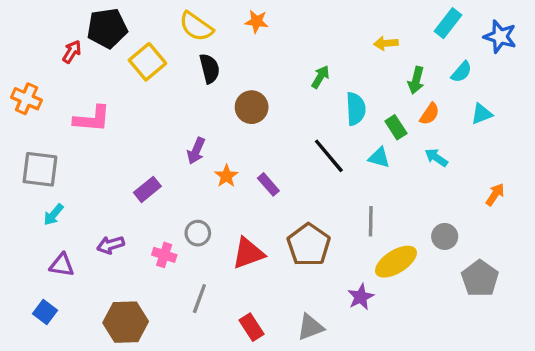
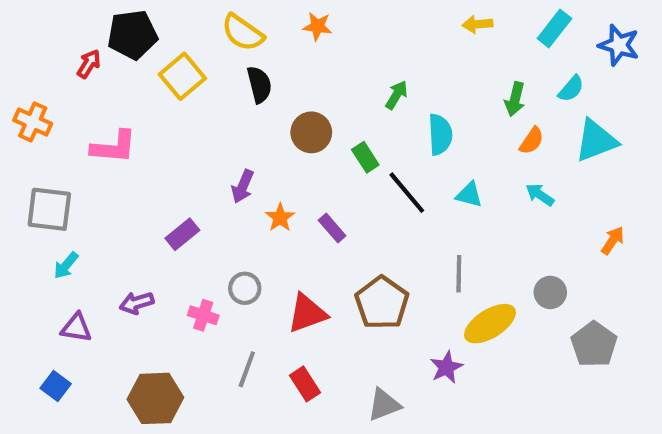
yellow arrow: (386, 43) -> (478, 24), moved
cyan triangle: (482, 114) -> (596, 141), size x1.6
green rectangle: (396, 127) -> (365, 157), moved
red rectangle: (252, 327) -> (305, 384), moved

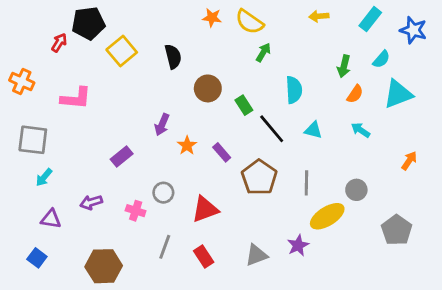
yellow semicircle: (243, 33) -> (249, 22), moved
green arrow: (396, 95) -> (263, 52), moved
gray circle: (550, 292) -> (356, 190), moved
brown pentagon: (382, 303) -> (259, 177), moved
gray triangle: (384, 405) -> (256, 255), moved

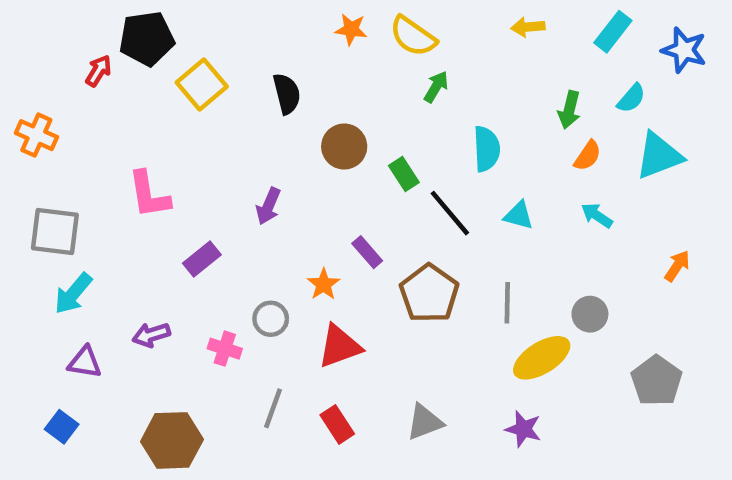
pink L-shape: (76, 98) -> (149, 195), moved, turned 76
orange star: (187, 145) -> (324, 284), moved
cyan arrow: (44, 177) -> (73, 293), size x1.4
purple star: (298, 245) -> (523, 429), moved, turned -30

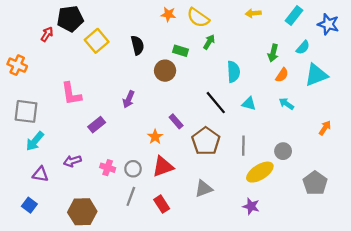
green rectangle: (404, 174) -> (180, 51), moved, turned -40
gray circle: (271, 319) -> (133, 169), moved
gray triangle: (425, 422) -> (204, 189), moved

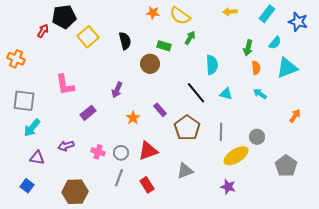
orange semicircle: (282, 75) -> (256, 68), turned -40
orange star: (155, 137) -> (133, 118), moved

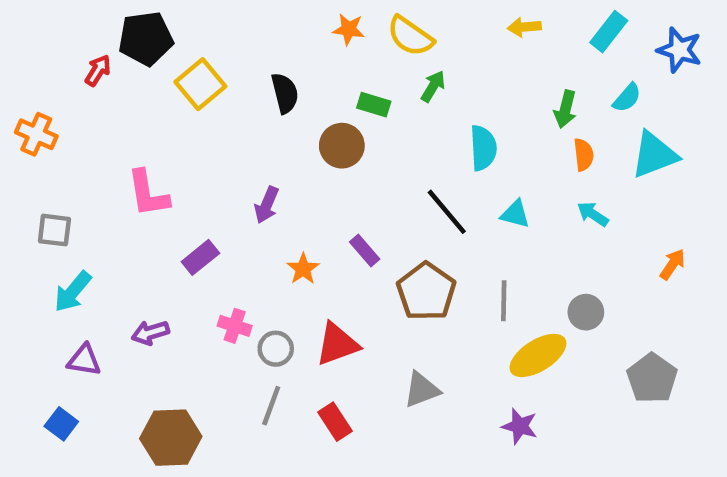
gray square: (24, 101) -> (54, 230), size x0.7
pink cross: (98, 152) -> (235, 326), moved

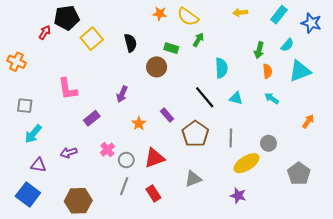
pink cross: (235, 326) -> (107, 150), turned 32
blue square: (61, 424) -> (28, 195), size x1.6

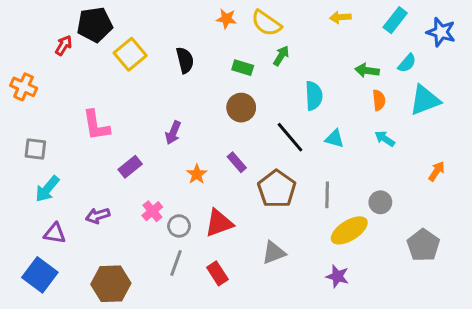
green arrow: (259, 50) -> (367, 71), turned 84
brown circle: (157, 67) -> (241, 108), moved

